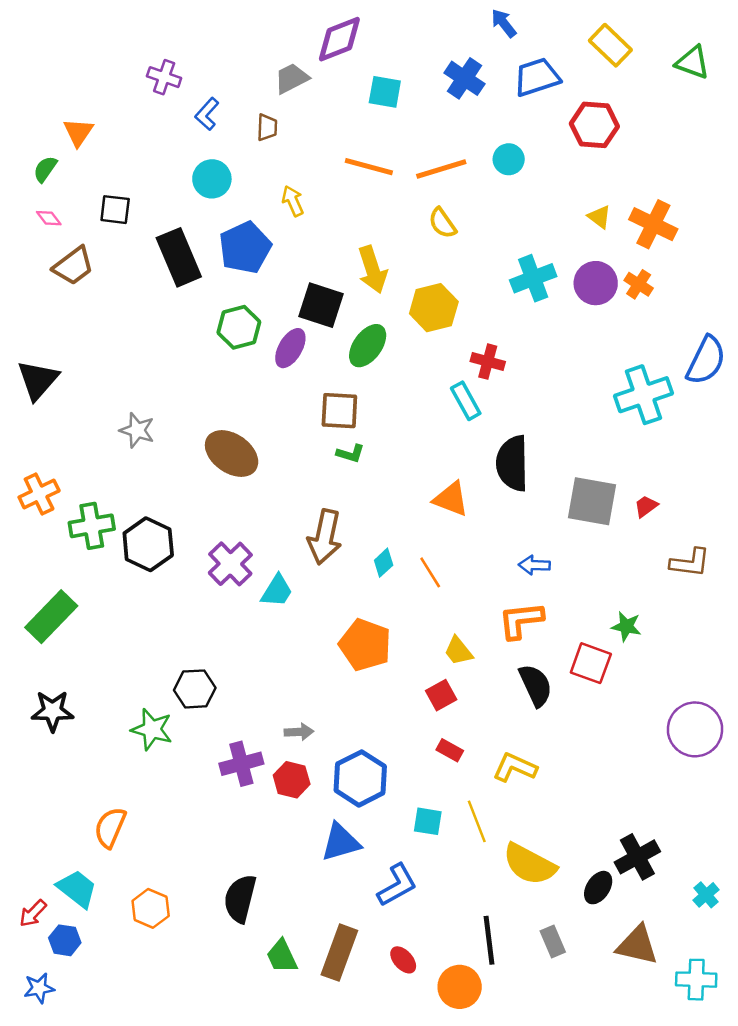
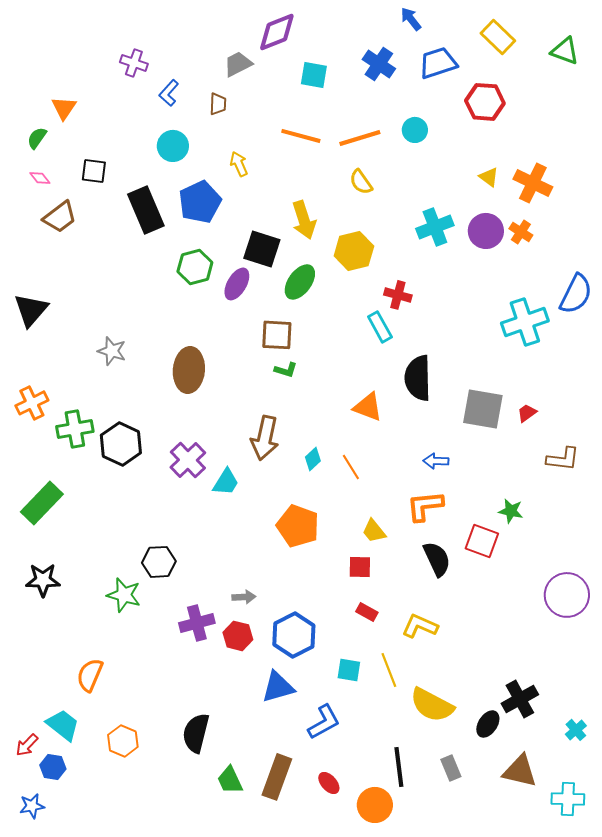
brown ellipse: (232, 454) -> (189, 370), turned 60
red square: (441, 695) -> (360, 567), turned 30

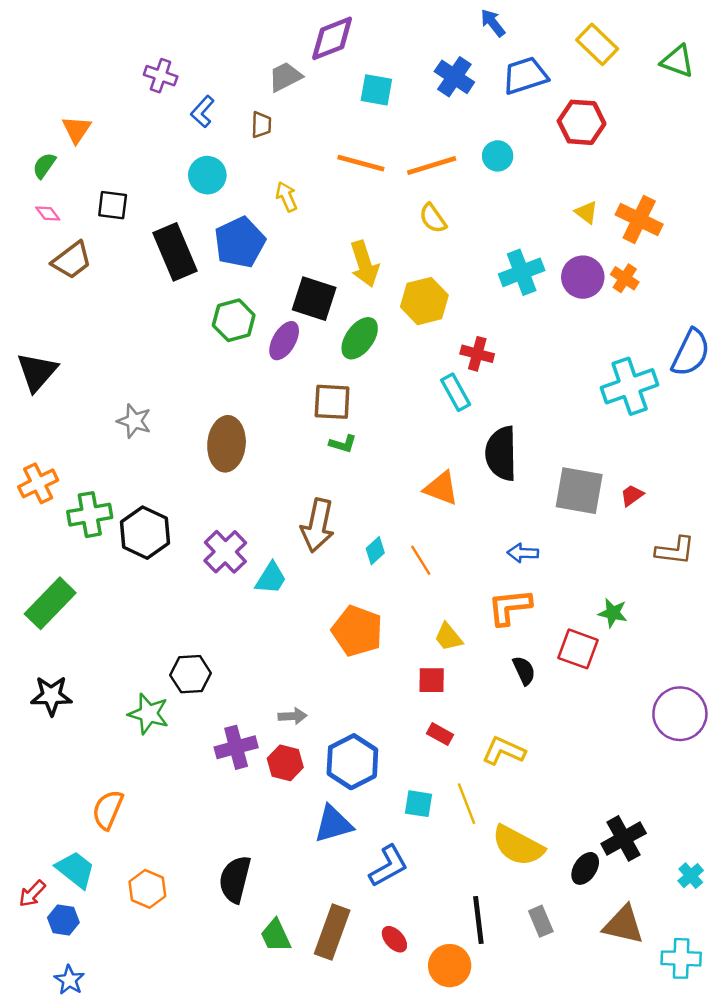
black semicircle: (437, 559) -> (524, 671), size x0.7
blue star: (32, 806) -> (69, 980), moved, turned -30

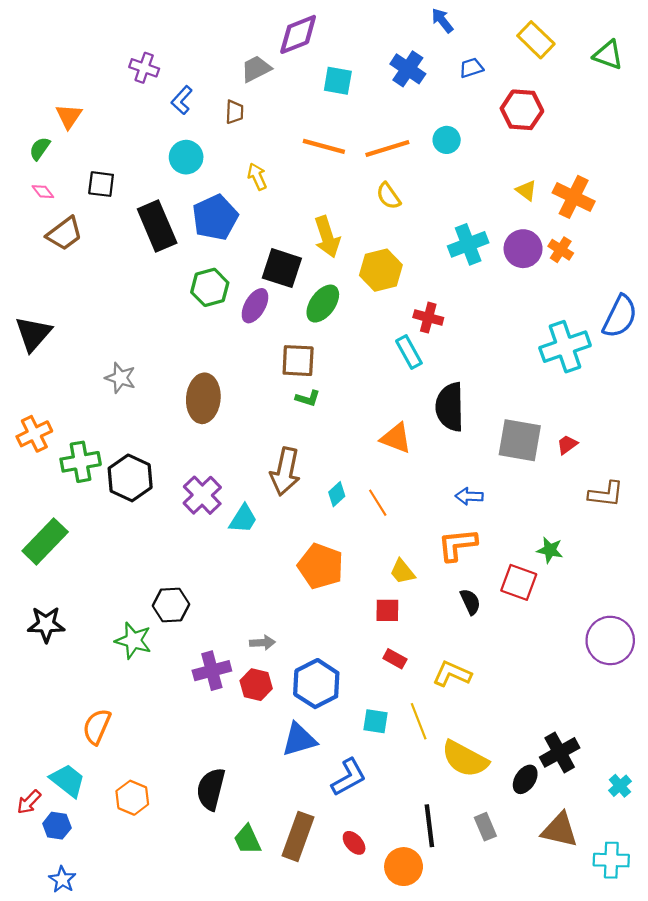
blue trapezoid: (525, 76) -> (471, 68), size x0.6

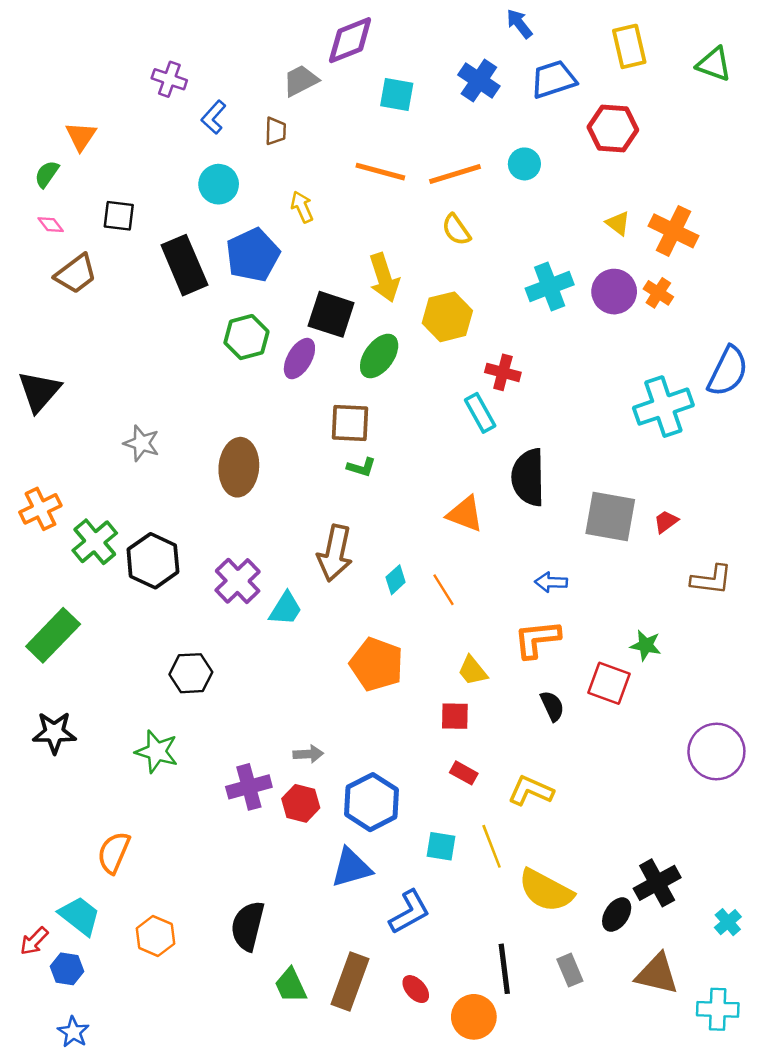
yellow rectangle: (536, 40) -> (629, 46), turned 33
blue trapezoid: (471, 68) -> (553, 79), size x1.6
green cross: (81, 462) -> (95, 542), turned -30
black hexagon: (171, 605) -> (191, 673), moved

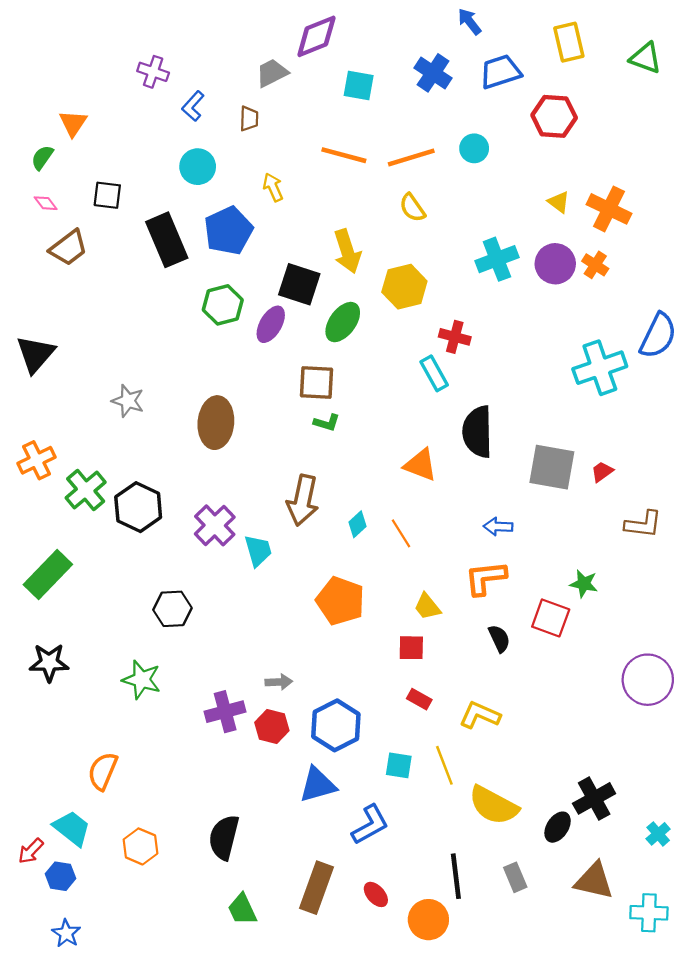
cyan trapezoid: (286, 609) -> (258, 551), turned -48
green trapezoid: (291, 985) -> (242, 909), moved

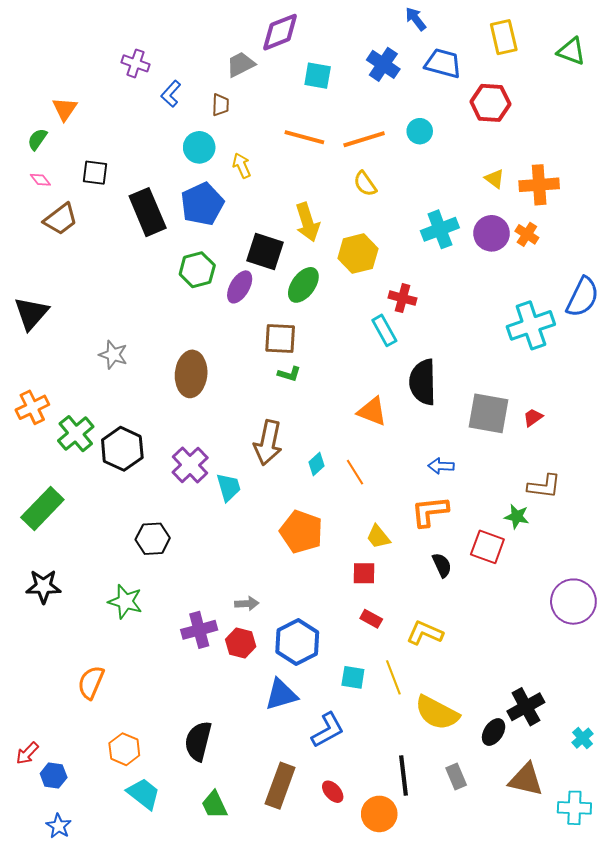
blue trapezoid: (500, 72) -> (443, 63), turned 33
cyan circle: (198, 167) -> (199, 147), moved
orange cross: (609, 209) -> (539, 185), turned -30
brown L-shape: (643, 524) -> (544, 486), moved
cyan trapezoid: (72, 828) -> (144, 794), moved

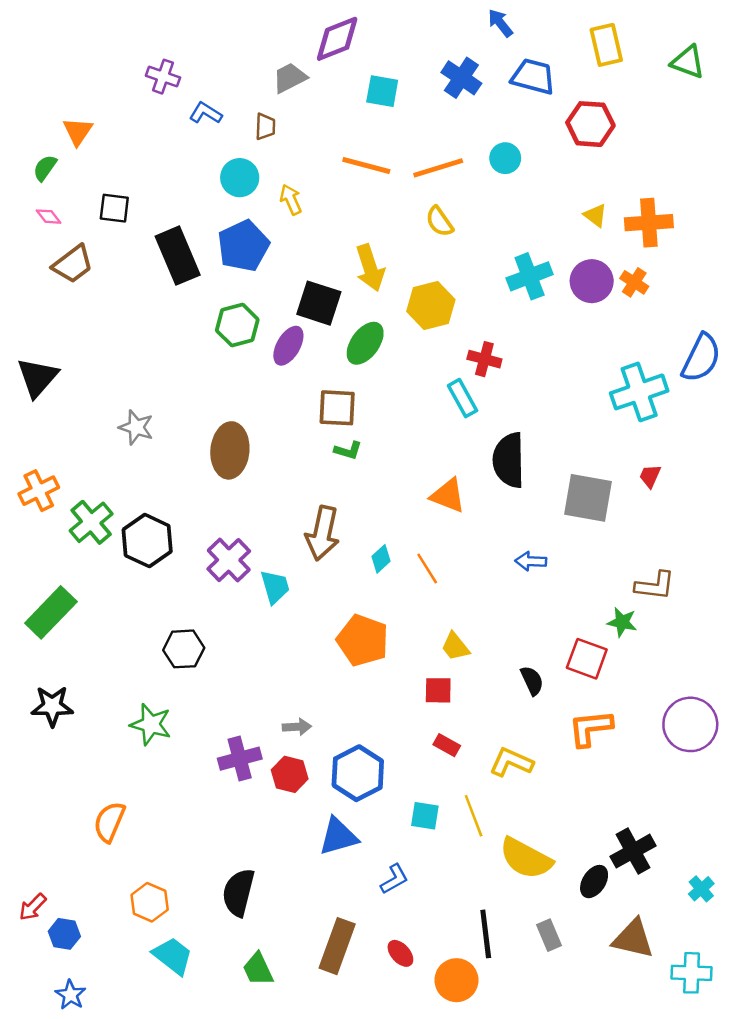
blue L-shape: (171, 94) -> (206, 113), turned 80
red trapezoid: (533, 417) -> (650, 476), moved, turned -30
orange L-shape: (430, 511) -> (590, 728), moved
blue L-shape: (328, 730) -> (394, 879), size x0.7

